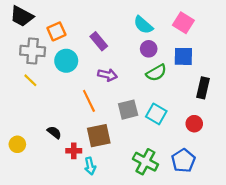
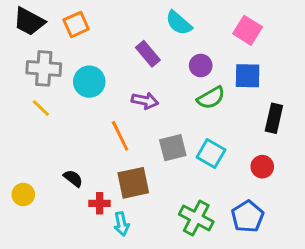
cyan semicircle: (143, 25) -> (179, 23), moved
orange square: (56, 31) -> (76, 24), moved
purple rectangle: (99, 41) -> (148, 54), moved

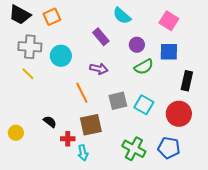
red circle: (262, 167) -> (179, 114), size x1.6
blue pentagon: (248, 216) -> (169, 148), turned -30

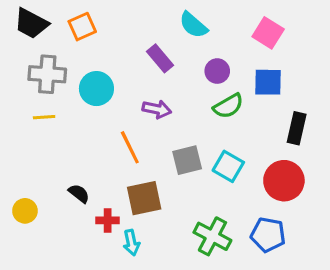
yellow line: (28, 74) -> (44, 117), turned -48

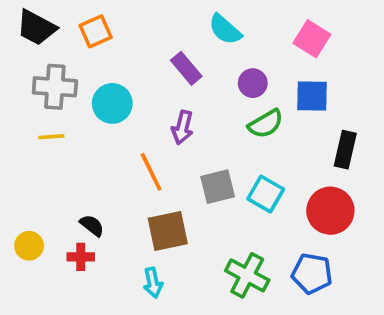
purple arrow: (157, 109) -> (182, 127), turned 92
red cross: (108, 220) -> (81, 257), moved

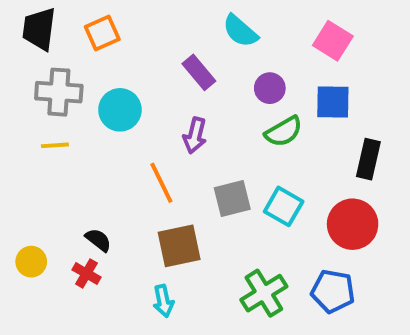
black trapezoid: (36, 28) -> (39, 29), turned 69
red cross: (81, 257) -> (86, 273), turned 30
green cross: (247, 275) -> (264, 293), turned 30

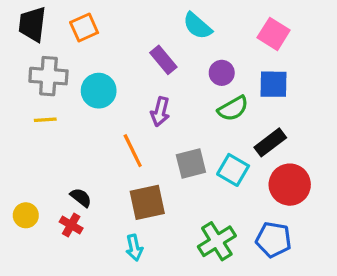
black rectangle: (368, 159) -> (270, 142), moved, turned 40

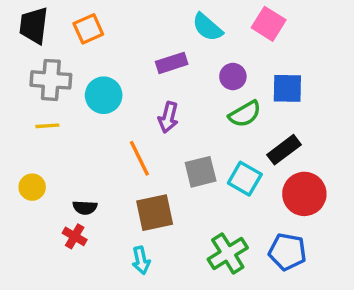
pink square: (274, 34) -> (269, 24), moved
purple rectangle: (163, 60) -> (172, 63), turned -68
black semicircle: (81, 198) -> (85, 208), turned 145
yellow circle: (26, 215) -> (32, 187), moved

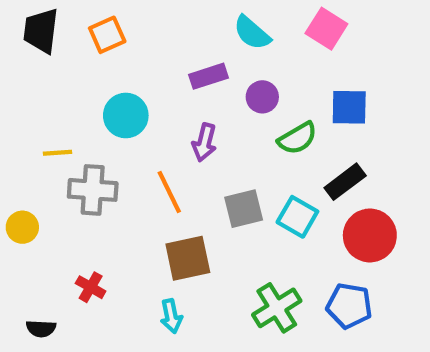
purple circle: (233, 77) -> (262, 97), moved
gray cross: (51, 80) -> (93, 190), moved
yellow circle: (32, 187) -> (22, 227), moved
black semicircle: (85, 208) -> (41, 329), moved

